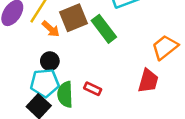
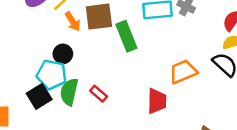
red trapezoid: (148, 81) -> (157, 101), turned -30

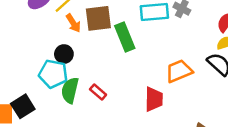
black square: (39, 96) -> (23, 106), moved

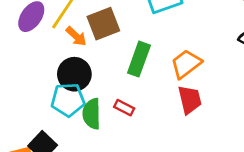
green rectangle: (125, 37) -> (139, 59), moved, turned 56
black circle: (64, 54) -> (74, 74), size x1.5
orange trapezoid: (179, 71) -> (186, 64), moved

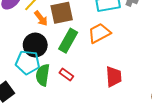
green rectangle: (139, 59) -> (68, 41), moved
orange trapezoid: (186, 64) -> (99, 33), moved

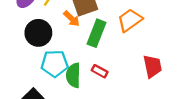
orange arrow: (41, 18) -> (72, 19), moved
black circle: (35, 45) -> (38, 33), moved

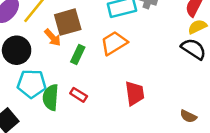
green rectangle: (96, 33) -> (78, 55), size x0.7

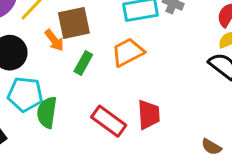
red rectangle: (79, 95) -> (109, 121), moved, size x1.6

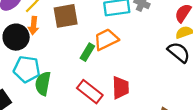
orange arrow: (54, 40) -> (34, 26), moved, turned 42
green rectangle: (83, 63) -> (87, 52), moved

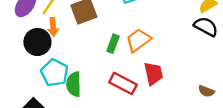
orange trapezoid: (106, 40) -> (138, 40), moved
cyan pentagon: (27, 69) -> (54, 73), turned 30

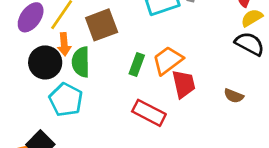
red trapezoid: (153, 74) -> (184, 84), moved
green semicircle: (74, 84) -> (81, 62), moved
brown semicircle: (206, 91) -> (234, 96), moved

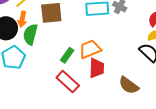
green rectangle: (137, 65) -> (67, 55), moved
brown semicircle: (234, 96) -> (129, 85), size x1.5

